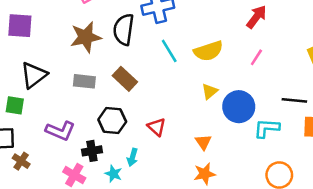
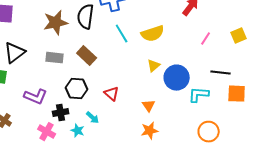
pink line: (256, 57) -> (206, 39), moved
cyan arrow: (132, 157) -> (93, 118), turned -64

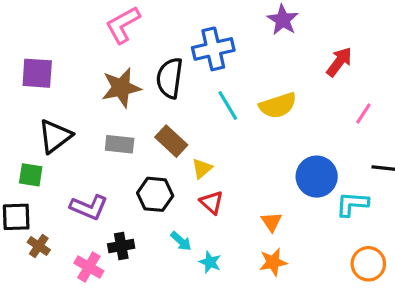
yellow triangle: (154, 66) -> (202, 168), moved
black cross: (61, 113) -> (121, 246), moved
cyan star: (78, 131) -> (210, 262), moved
pink cross: (47, 132) -> (89, 267), moved

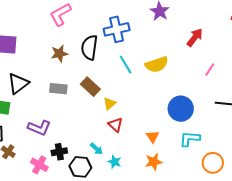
brown star: (121, 88) -> (59, 53), size x0.7
black hexagon: (155, 194) -> (80, 167), moved
cyan L-shape: (352, 204) -> (190, 139), moved

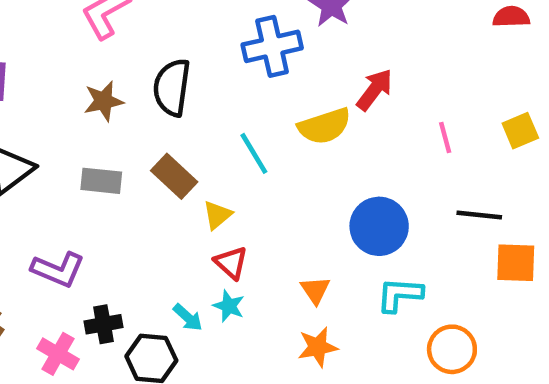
blue cross: (117, 29) -> (272, 46), moved
red arrow: (195, 37) -> (375, 90), moved
cyan line: (126, 65) -> (254, 153), moved
pink line: (210, 70) -> (445, 138), turned -48
cyan star: (115, 162) -> (229, 306), moved

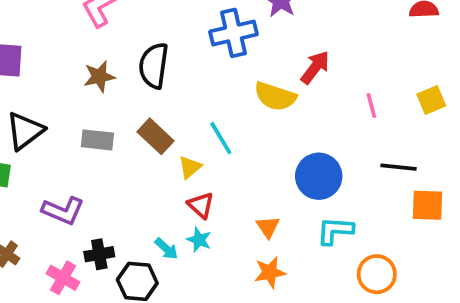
yellow semicircle: (324, 126) -> (275, 96), turned 36
cyan line: (254, 153) -> (221, 138), moved

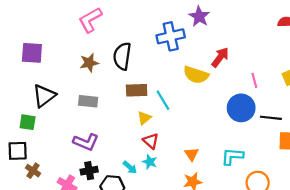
brown rectangle: (156, 136) -> (137, 90), moved, turned -45
blue circle: (319, 176) -> (241, 108), moved
purple L-shape: (63, 211) -> (86, 142), moved

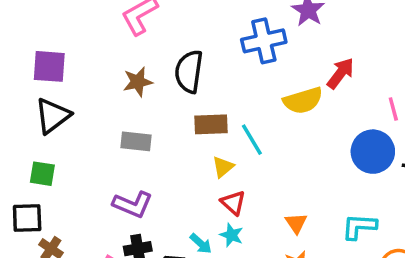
yellow semicircle: (196, 75) -> (303, 100), turned -35
black triangle: (44, 96) -> (53, 116), moved

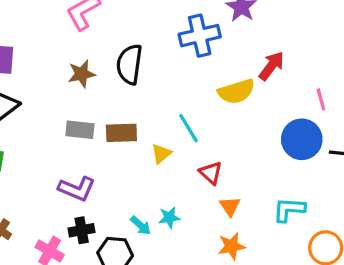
brown rectangle: (211, 124) -> (121, 133), moved
red triangle: (233, 203) -> (211, 173), moved
cyan star: (231, 235) -> (169, 217), turned -30

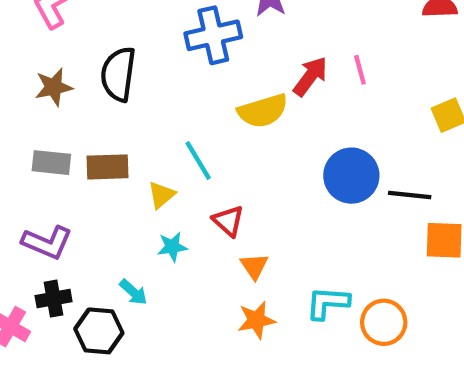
pink line: (321, 99) -> (360, 70), moved
cyan L-shape: (289, 210) -> (328, 303), moved
cyan star: (169, 217) -> (172, 247), moved

